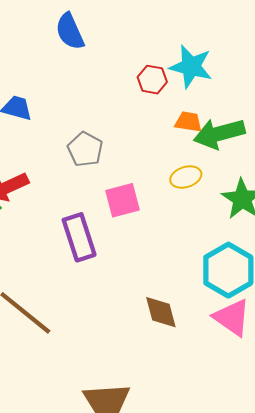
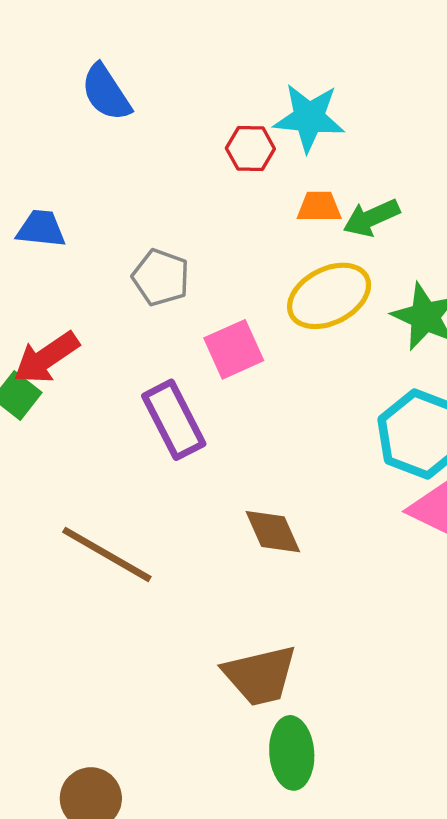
green arrow: (219, 134) -> (371, 218), size x0.7
yellow ellipse: (186, 177) -> (329, 296), size x1.6
brown diamond: (161, 312) -> (273, 532), moved

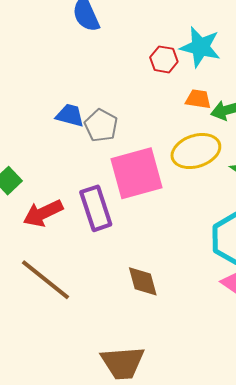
blue trapezoid: (41, 229) -> (70, 115), moved
pink square: (234, 349) -> (136, 173), size x1.6
red arrow: (46, 358) -> (43, 213), moved

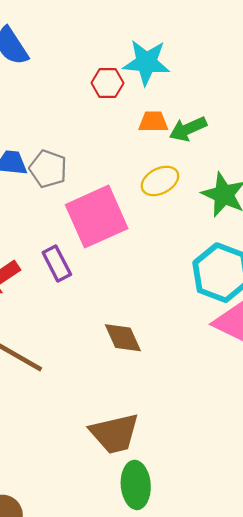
yellow ellipse: (196, 151) -> (160, 181), size x0.7
purple rectangle: (96, 208) -> (57, 264), size x0.7

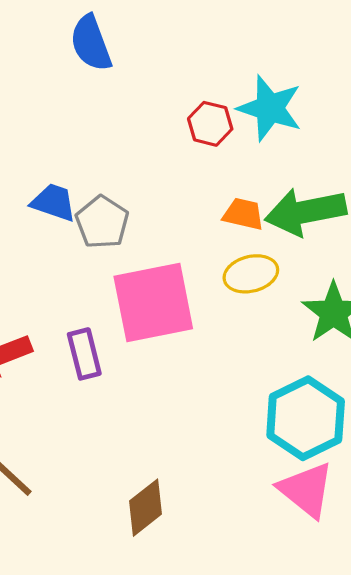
orange trapezoid: (153, 122) -> (243, 214), moved
green arrow: (188, 129) -> (305, 212), size x1.5
brown diamond: (123, 338) -> (146, 508), moved, turned 63

